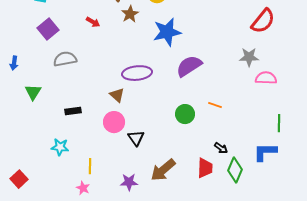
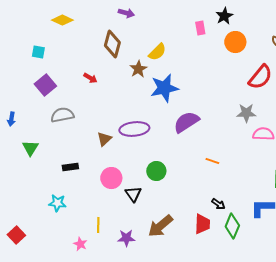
brown star: (130, 14) -> (138, 69), moved
brown triangle: (117, 95) -> (104, 139), moved, turned 35
green circle: (185, 114) -> (156, 171), moved
yellow line: (90, 166) -> (98, 225), moved

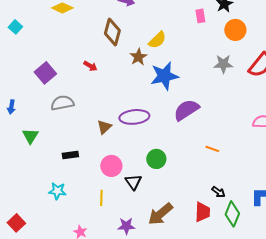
cyan square: (38, 52) -> (15, 27), moved, turned 32
gray star: (246, 113) -> (223, 64), moved
yellow line: (98, 225) -> (101, 198), moved

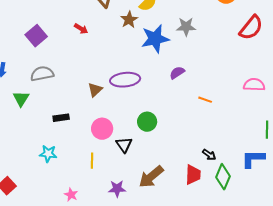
gray star: (223, 64) -> (186, 27), moved
gray semicircle: (62, 103) -> (42, 74), moved
purple semicircle: (186, 110) -> (177, 73), size x0.6
orange line: (212, 149) -> (205, 100), moved

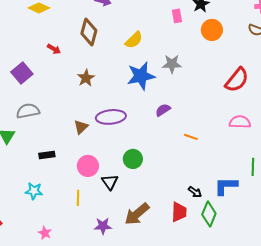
brown star: (129, 20) -> (86, 78), moved
red semicircle: (251, 28) -> (237, 80), moved
red arrow: (81, 29) -> (54, 49), moved
blue L-shape: (253, 159) -> (226, 186), moved
pink star: (71, 195) -> (45, 233), moved

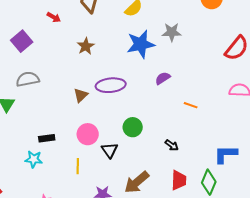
black rectangle: (47, 155) -> (47, 138), moved
black arrow: (195, 192) -> (172, 145), moved

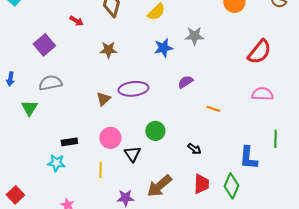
blue star: (141, 44) -> (163, 48), size x0.7
brown star: (86, 46) -> (108, 50), turned 30
blue L-shape: (226, 154) -> (248, 158), turned -85

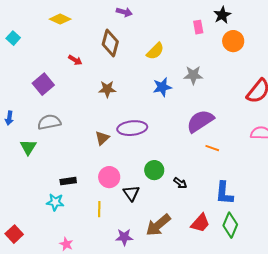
purple semicircle: (185, 82) -> (200, 121), moved, size x1.8
black arrow: (194, 149) -> (180, 183), moved
blue L-shape: (248, 158) -> (224, 193), moved
red trapezoid: (201, 184) -> (200, 223), turned 40

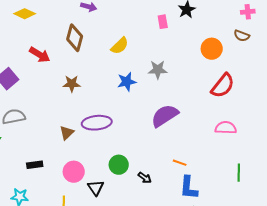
orange circle: (233, 41) -> (212, 49), moved
red arrow: (75, 60) -> (40, 55), size x1.5
orange line: (212, 148) -> (180, 163), moved
black rectangle: (68, 181) -> (35, 165), moved

